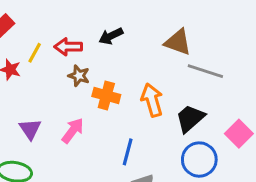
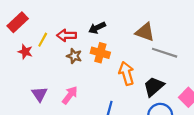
orange cross: (106, 95) -> (100, 53), moved

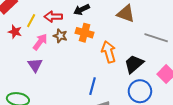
gray line: (165, 53) -> (156, 38), moved
purple triangle: (39, 94) -> (35, 65), moved
pink arrow: (70, 95) -> (40, 42), moved

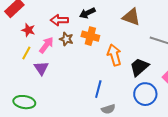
yellow line: (31, 21) -> (26, 53), moved
red star: (15, 32) -> (28, 30), moved

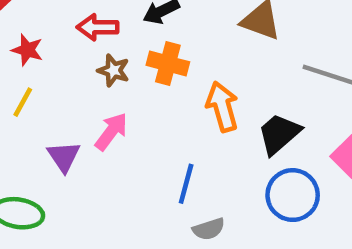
pink arrow: (46, 45) -> (111, 132), moved
purple triangle: (41, 68) -> (64, 156), moved

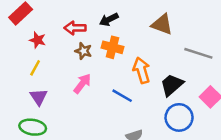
purple triangle: (64, 156) -> (39, 97), moved
blue line: (186, 184) -> (122, 96), moved, turned -75

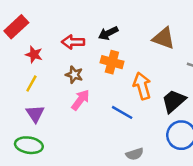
brown star: (83, 51) -> (74, 75), moved

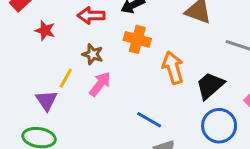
yellow line: (31, 83) -> (66, 78), moved
blue line: (122, 112) -> (149, 120), moved

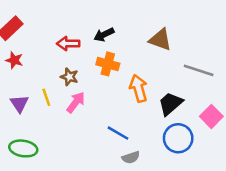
red star: (45, 30) -> (14, 60), moved
yellow line: (66, 78) -> (46, 97), turned -48
purple triangle: (46, 100) -> (19, 104), moved

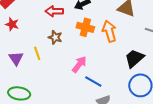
orange arrow: (138, 88) -> (109, 31), moved
pink arrow: (76, 102) -> (79, 64), moved

